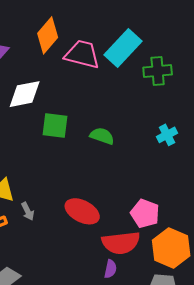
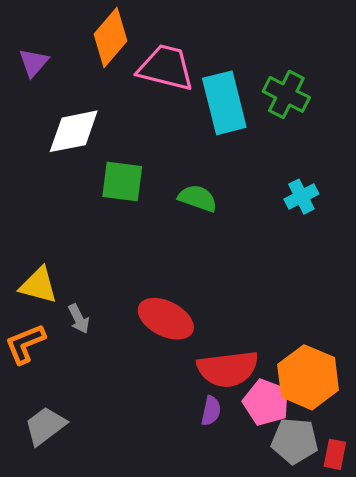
cyan rectangle: (123, 48) -> (224, 103), moved, turned -57
green cross: (158, 71) -> (286, 94), turned 32
pink pentagon: (145, 213) -> (266, 402), moved

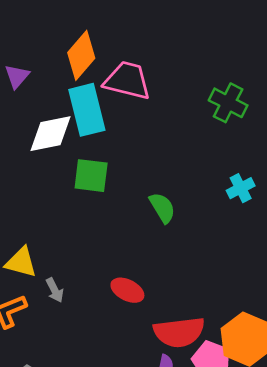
cyan rectangle: (224, 103) -> (87, 110), moved
green semicircle: (198, 198) -> (162, 208), moved, turned 40
red ellipse: (166, 319) -> (127, 290), size x0.7

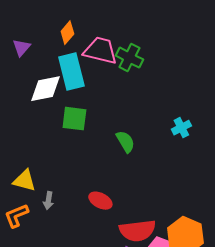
orange diamond: (81, 55) -> (67, 33), size x0.7
green cross: (228, 103) -> (129, 58), moved
gray arrow: (55, 290) -> (48, 201), turned 36

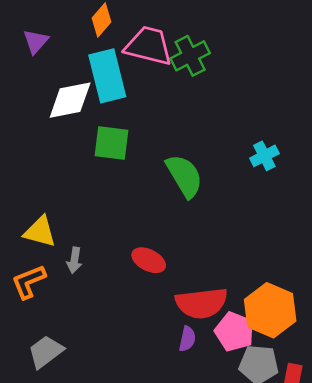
green cross: (129, 58) -> (190, 56), turned 36
green semicircle: (125, 142) -> (184, 176), size x1.4

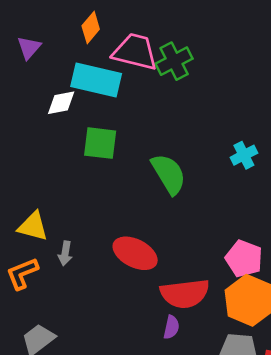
cyan rectangle: (107, 76) -> (96, 80), turned -63
white diamond: (70, 100) -> (61, 103), size x0.7
red ellipse: (149, 260) -> (135, 253), size x1.4
pink pentagon: (234, 332) -> (244, 259), moved

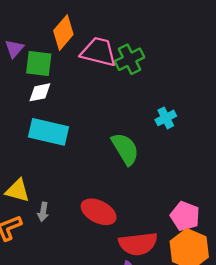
orange diamond: (91, 28) -> (63, 33), size x1.4
cyan rectangle: (96, 80) -> (48, 132), moved
green square: (100, 143) -> (39, 64), moved
cyan cross: (244, 155) -> (166, 118), moved

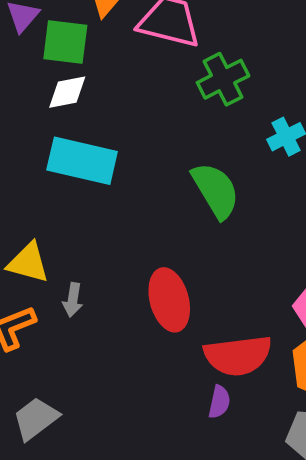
green cross: (130, 59) -> (223, 79), moved
red ellipse: (99, 212) -> (169, 300), turned 48

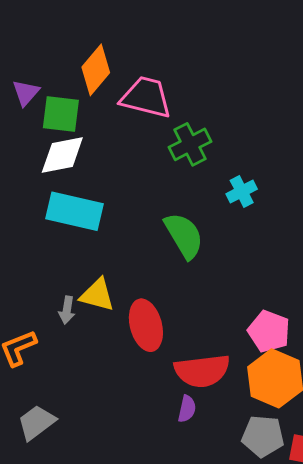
white diamond: (67, 92) -> (62, 155), size x1.4
yellow triangle: (28, 263) -> (97, 295), moved
gray arrow: (73, 300) -> (67, 310), moved

